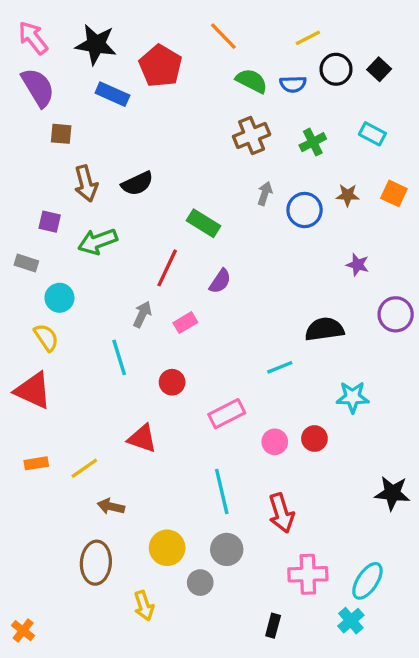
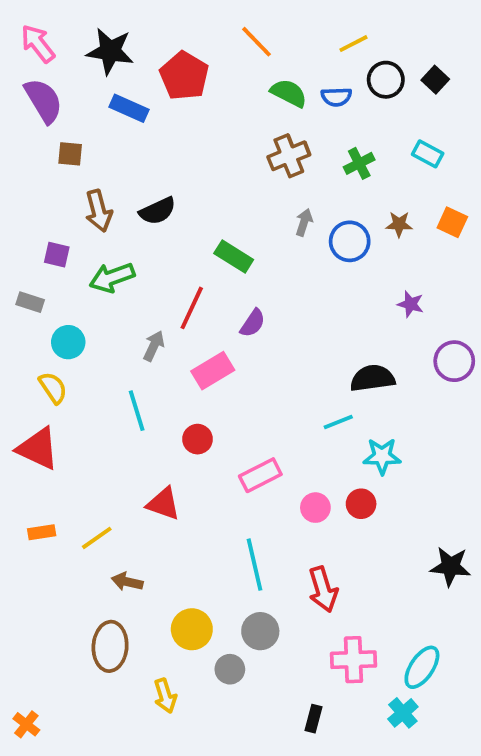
gray arrow: (142, 314) -> (154, 346), moved
pink rectangle: (185, 323) -> (213, 371), size x1.5
cyan line: (280, 367) -> (338, 422), moved
cyan star: (353, 397) -> (382, 456), moved

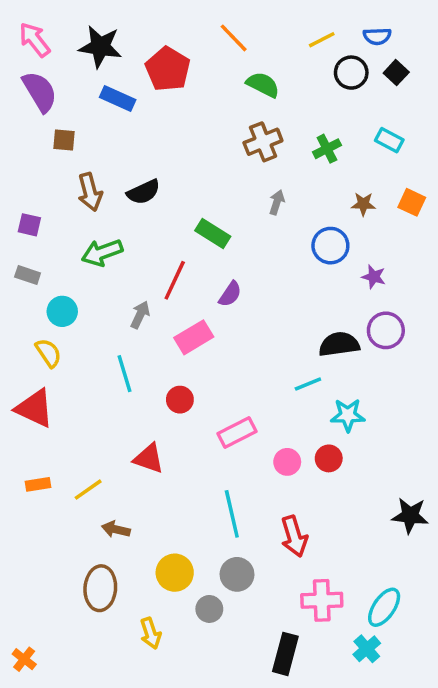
blue semicircle: (336, 97) -> (377, 36), moved
blue circle: (350, 241) -> (330, 246), moved
purple square: (57, 255) -> (29, 225), moved
purple circle: (454, 361) -> (386, 330), moved
black rectangle: (314, 719) -> (285, 654), size x1.6

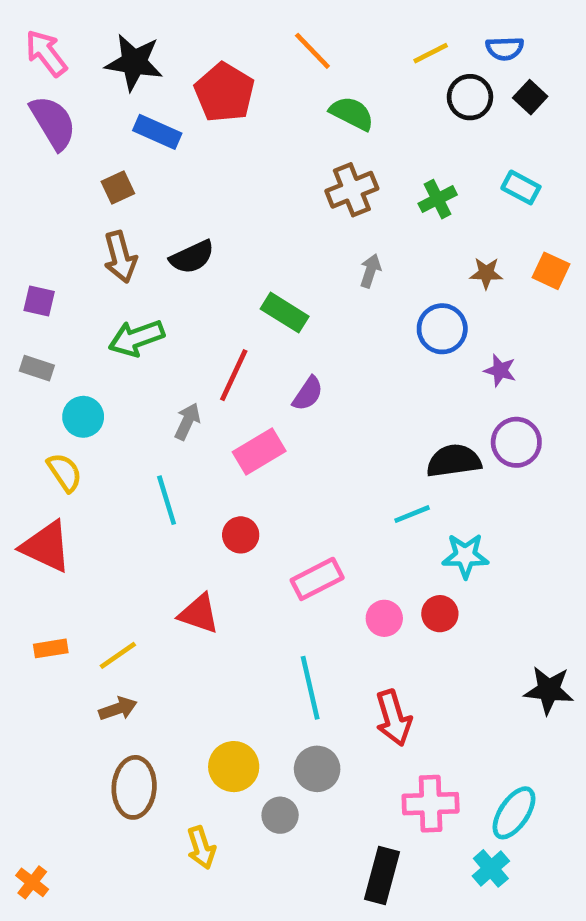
brown square: (64, 140) -> (118, 187), moved, turned -30
brown arrow: (116, 529) -> (118, 709), moved, turned 148

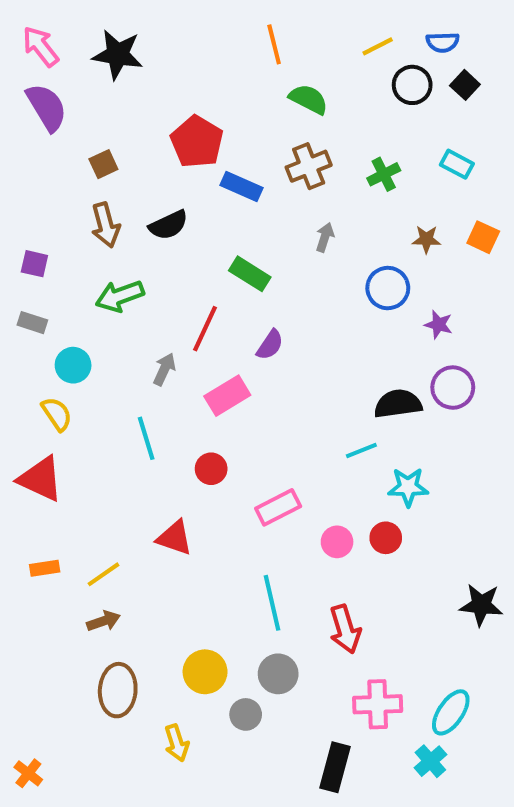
orange line: (312, 51) -> (274, 44), turned 30
red pentagon: (224, 92) -> (197, 142), moved
blue rectangle: (157, 132) -> (242, 186), moved

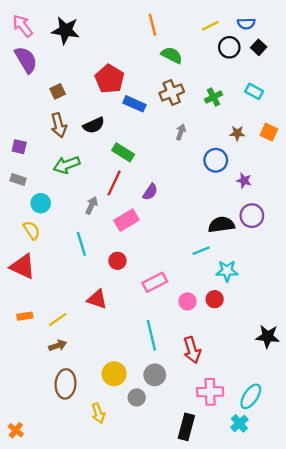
green rectangle: (250, 274) -> (123, 152), moved

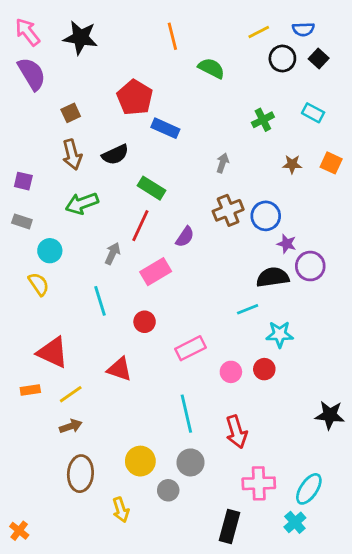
orange line: (152, 25) -> (172, 36), moved
brown cross: (172, 92) -> (228, 210), moved
blue circle: (216, 160) -> (266, 216), moved
purple star: (244, 181) -> (287, 244), moved
red triangle: (23, 266) -> (53, 352), moved

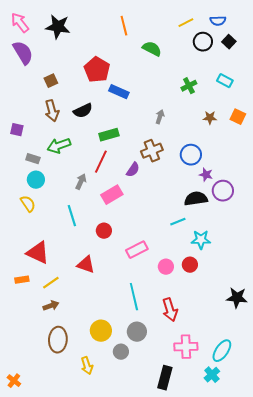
green rectangle: (151, 188) -> (109, 135), turned -48
brown cross: (228, 210) -> (152, 151), moved
gray rectangle: (22, 221) -> (33, 159), moved

